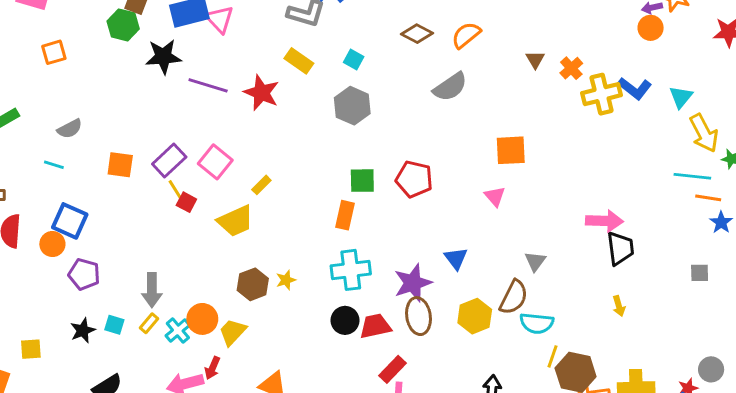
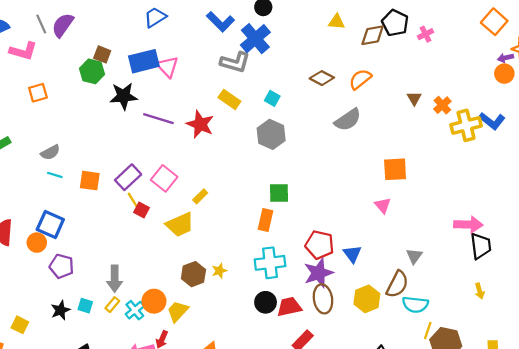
cyan line: (54, 165) -> (55, 175), moved
red pentagon: (414, 179) -> (320, 245), moved
yellow square: (31, 349) -> (20, 325), turned 30

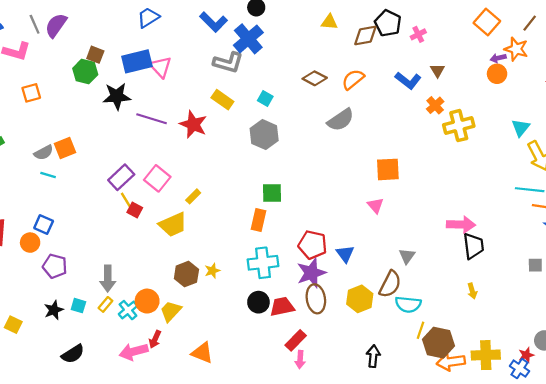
brown triangle: (414, 98) -> (437, 70), moved
blue L-shape: (492, 121) -> (408, 81), moved
orange square: (90, 181) -> (65, 148), moved, turned -30
blue square: (50, 225) -> (44, 225), size x0.7

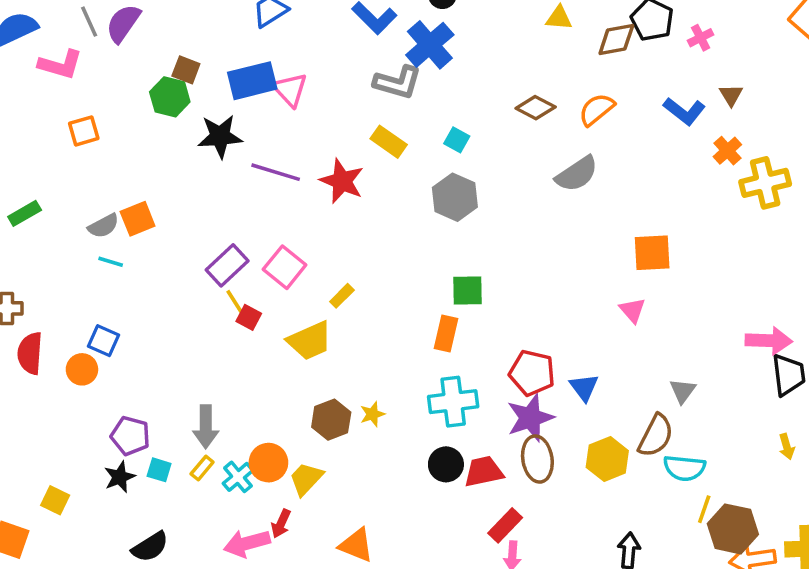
purple pentagon: (55, 266) -> (130, 436), moved

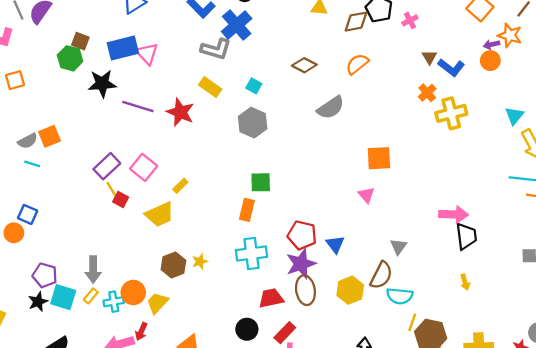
orange semicircle: (597, 109) -> (357, 64), moved
blue L-shape: (684, 111) -> (451, 67), moved
black circle: (446, 464) -> (247, 329), moved
cyan square: (159, 470) -> (63, 297), size x1.6
cyan cross: (238, 477) -> (114, 302), turned 30

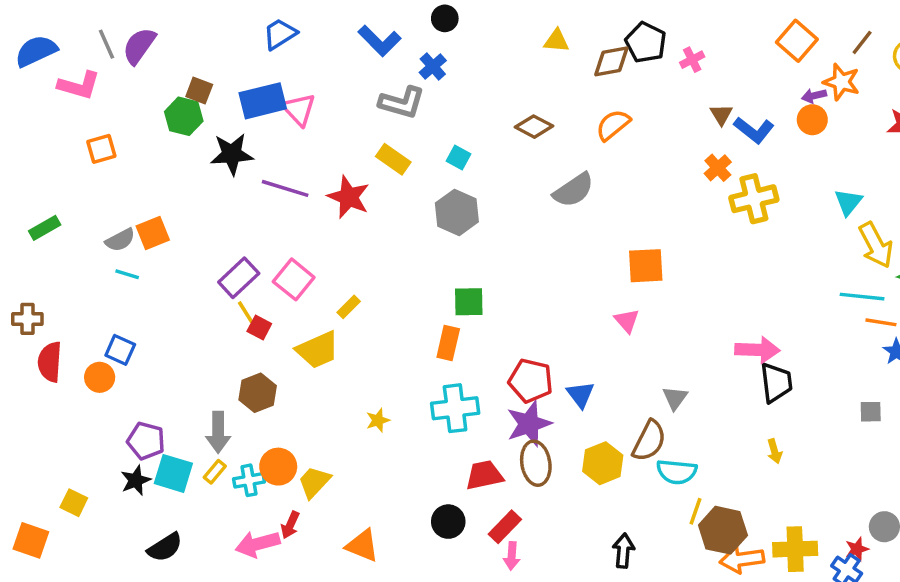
blue cross: (237, 25) -> (433, 66), size x0.6
brown hexagon: (173, 265) -> (258, 393), moved

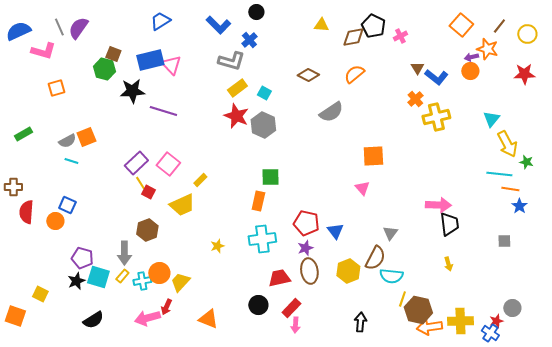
yellow rectangle: (393, 159) -> (237, 88), moved, turned -72
red star: (349, 197) -> (236, 116), moved
purple star: (529, 424) -> (305, 248), size x0.6

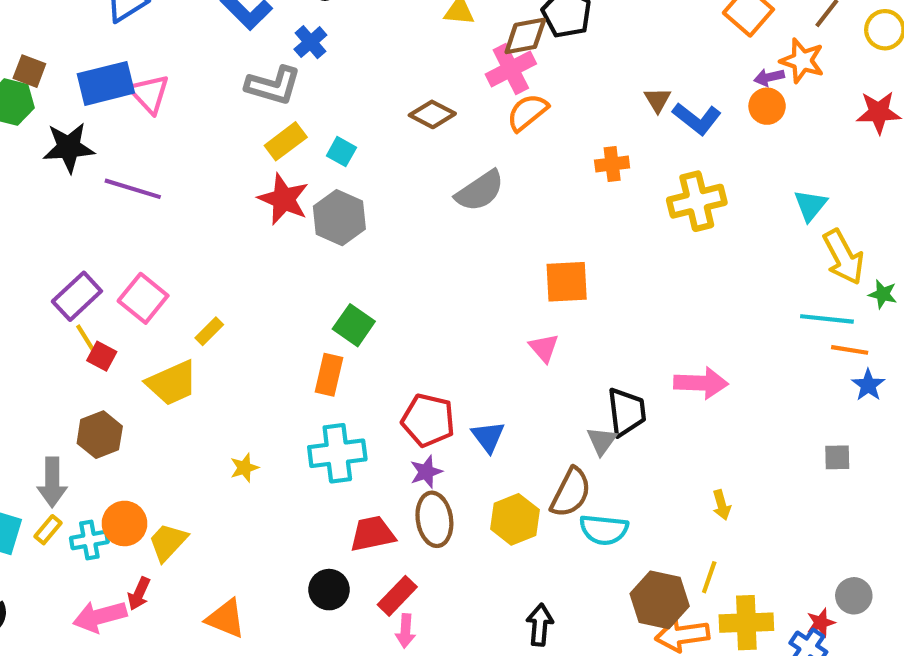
pink cross: (400, 36) -> (511, 69), moved, size x1.6
orange cross: (415, 99) -> (612, 164), moved, turned 35
green square: (270, 177) -> (354, 325), turned 36
black trapezoid: (449, 224) -> (627, 412), moved
yellow line: (402, 299) -> (709, 577), moved

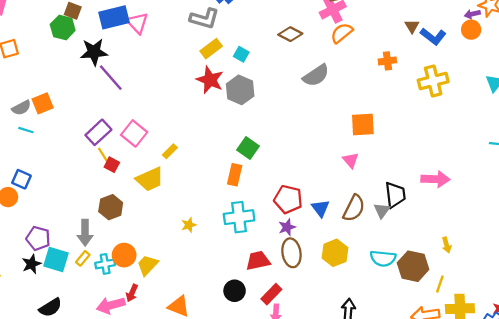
purple line: (133, 189) -> (111, 78), moved, turned 32
brown semicircle: (571, 492) -> (354, 208), moved
brown hexagon: (660, 600) -> (413, 266), moved

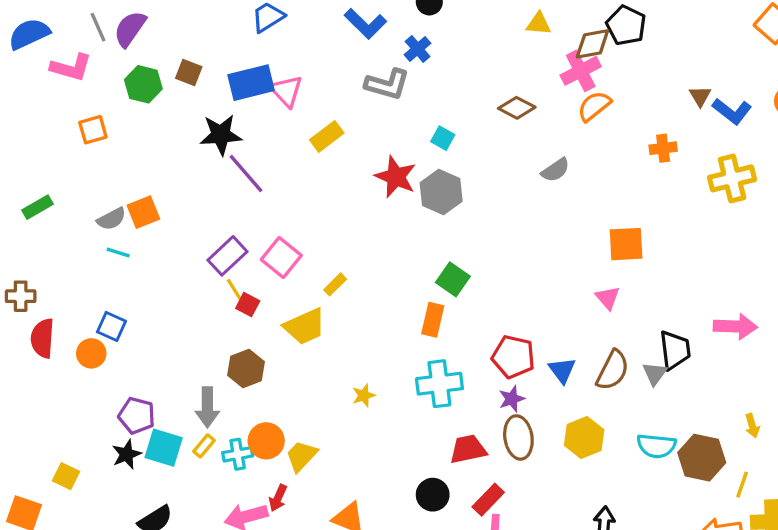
green hexagon: (63, 27) -> (143, 84), moved
yellow rectangle: (211, 49) -> (327, 136), moved
gray semicircle: (316, 75) -> (555, 170), size x0.7

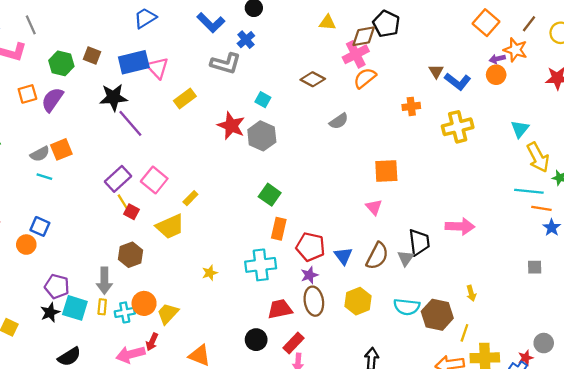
purple semicircle: (130, 29) -> (52, 100), moved
orange rectangle: (433, 320) -> (279, 229), moved
yellow rectangle: (204, 446) -> (102, 307), turned -35

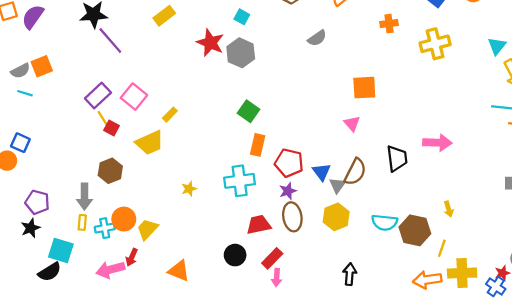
gray triangle: (406, 258) -> (337, 185), moved
cyan square: (75, 308) -> (61, 251), moved

